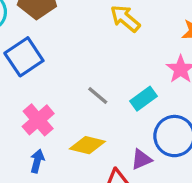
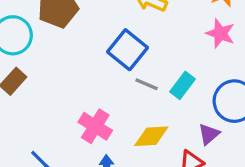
blue square: (24, 57) -> (128, 50), moved
cyan rectangle: (143, 99) -> (183, 85), moved

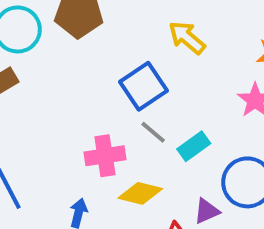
pink cross: (95, 126) -> (105, 156), moved, turned 32

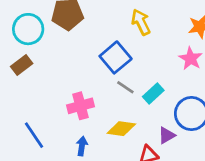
yellow arrow: (187, 38) -> (141, 22), turned 30
pink cross: (105, 156) -> (81, 106), moved

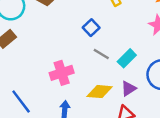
blue square: (116, 57) -> (91, 28), size x0.6
purple triangle: (167, 135) -> (129, 89), moved

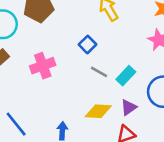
pink cross: (62, 73) -> (43, 66), moved

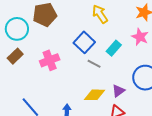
blue square: (87, 44) -> (84, 42), size x1.5
cyan rectangle: (126, 76) -> (114, 48), moved

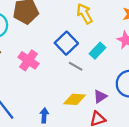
pink cross: (50, 60) -> (29, 60), turned -36

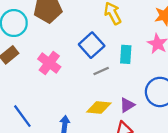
cyan rectangle: (98, 51) -> (126, 54), turned -42
gray line: (76, 66) -> (101, 71), turned -56

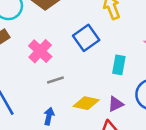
cyan rectangle: (126, 54) -> (119, 65), moved
gray line: (101, 71) -> (55, 80), moved

